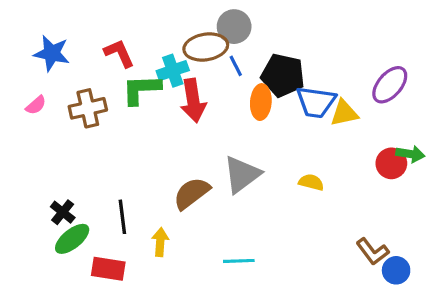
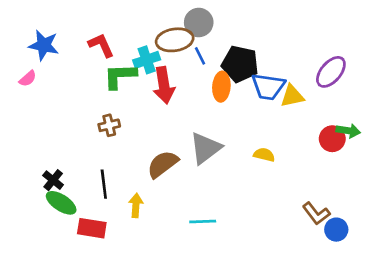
pink semicircle: (36, 105) -> (28, 79), moved
brown cross: (88, 108) -> (109, 125), moved, size x0.7
green ellipse: (72, 239) -> (61, 203), turned 72

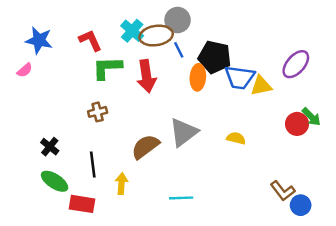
cyan cross: (147, 60) -> (132, 31), moved, turned -30
green arrow: (348, 131) -> (311, 117), turned 36
black cross: (53, 180) -> (50, 147), moved

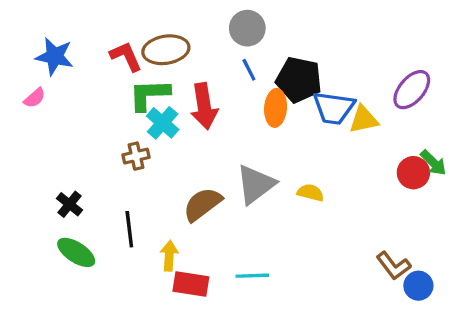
cyan cross: (132, 31) -> (163, 123), moved
brown ellipse: (156, 36) -> (166, 50), moved
yellow semicircle: (236, 138) -> (310, 193), moved
red rectangle: (82, 204) -> (191, 284), moved

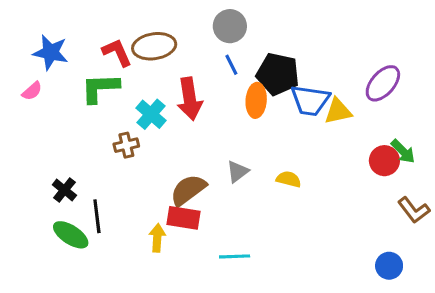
green L-shape: (149, 95) -> (100, 88), moved
gray triangle: (256, 184) -> (238, 171), size x0.6
black line: (129, 229) -> (97, 216), moved
brown L-shape: (393, 266) -> (414, 210), moved
red rectangle: (191, 284) -> (183, 218), moved

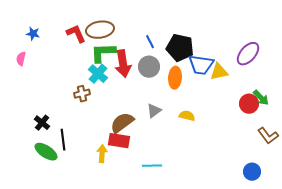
gray circle: (230, 26) -> (149, 67), moved
blue star: (51, 52) -> (33, 34), size x0.6
green L-shape: (100, 88) -> (103, 53), moved
pink semicircle: (32, 91) -> (21, 59), turned 144
orange ellipse: (256, 100) -> (175, 78), moved

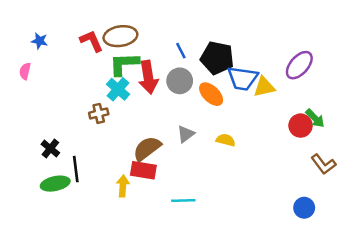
orange ellipse: (175, 78) -> (211, 94), turned -50
green ellipse: (46, 152) -> (55, 184), turned -45

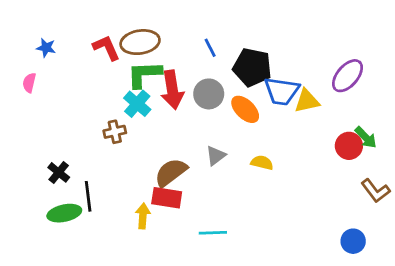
blue line: (181, 51) -> (210, 48), moved

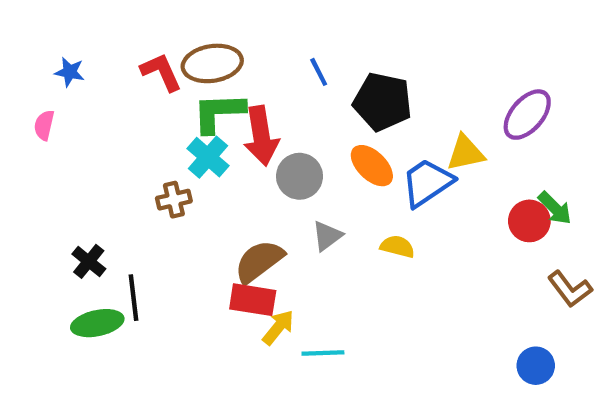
blue trapezoid: (282, 91) -> (427, 183), moved, turned 138
gray circle: (209, 94) -> (300, 176), moved
yellow arrow: (143, 216) -> (278, 327), moved, turned 35

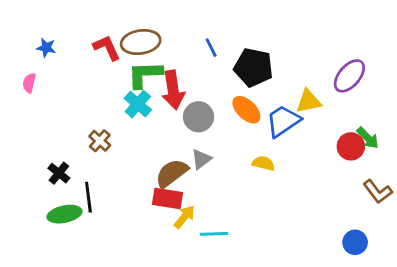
brown cross: (174, 200) -> (100, 141), moved, turned -35
gray triangle: (327, 236) -> (201, 159), moved

